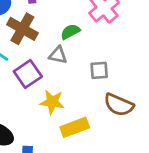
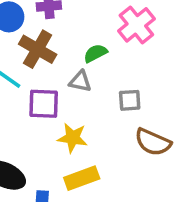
purple square: (28, 74) -> (44, 104), turned 36
yellow rectangle: (75, 127) -> (82, 178), moved

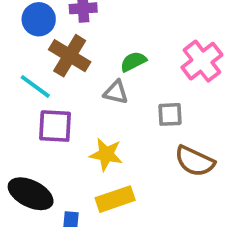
pink cross: (136, 25) -> (202, 61), moved
purple square: (44, 104) -> (55, 126), moved

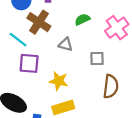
green semicircle: (133, 62) -> (82, 19), moved
brown semicircle: (195, 161) -> (111, 86), turned -110

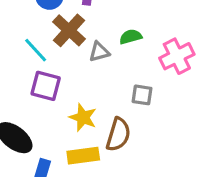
gray triangle: (66, 44) -> (99, 52), moved, turned -40
brown semicircle: (111, 86) -> (118, 134), moved

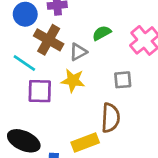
yellow star: (83, 117) -> (73, 81), moved

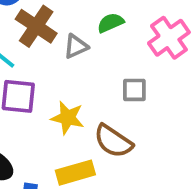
yellow star: (73, 81) -> (68, 118), moved
brown semicircle: (111, 118) -> (113, 141), turned 116

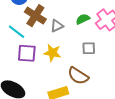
green semicircle: (110, 23) -> (83, 19), moved
yellow star: (68, 118) -> (52, 53), moved

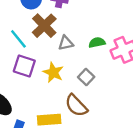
gray square: (89, 48) -> (86, 77), moved, turned 32

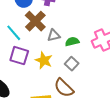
green semicircle: (97, 43) -> (72, 42), moved

